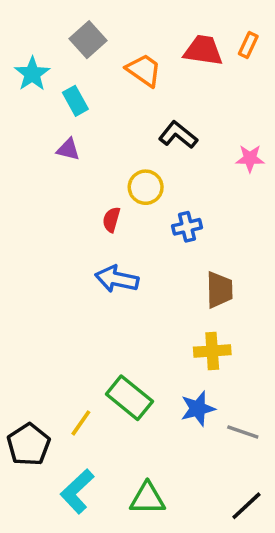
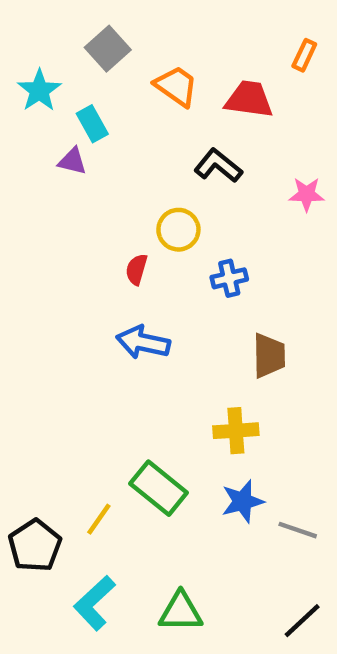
red trapezoid: (203, 50) -> (249, 99), moved
purple triangle: (68, 149) -> (72, 161), moved
yellow cross: (212, 351) -> (236, 431), moved

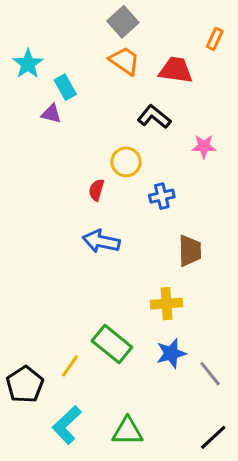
gray square: (108, 49) -> (123, 22), moved
pink star: (307, 194) -> (204, 146), moved
gray line: (298, 530) -> (210, 374), turned 32

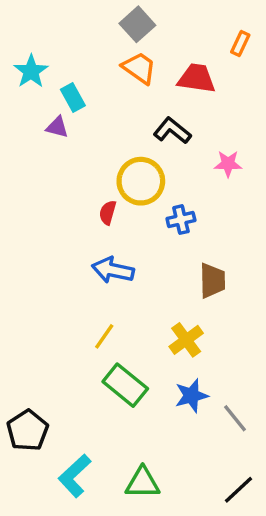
yellow circle: (126, 162) -> (141, 181), size x1.4
yellow cross: (166, 304) -> (186, 340), turned -32
yellow line: (70, 366) -> (104, 336), moved

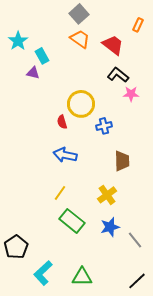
red trapezoid: (197, 78) -> (113, 45), turned 30
black L-shape: (172, 131) -> (118, 75), moved
red semicircle: (108, 213) -> (62, 122), turned -32

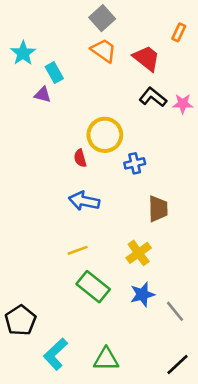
pink star: (131, 94) -> (183, 104), moved
yellow line: (60, 193) -> (78, 250), turned 35

